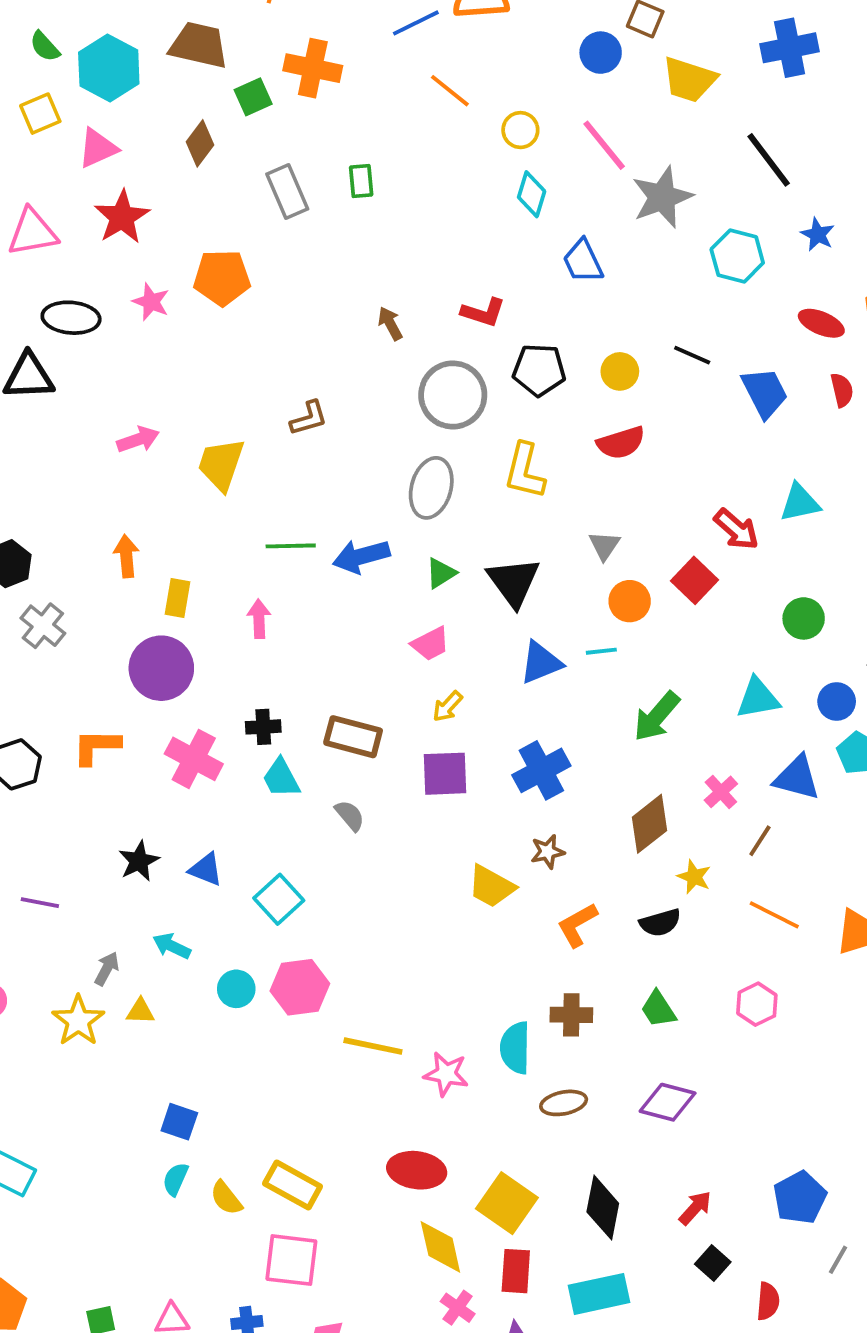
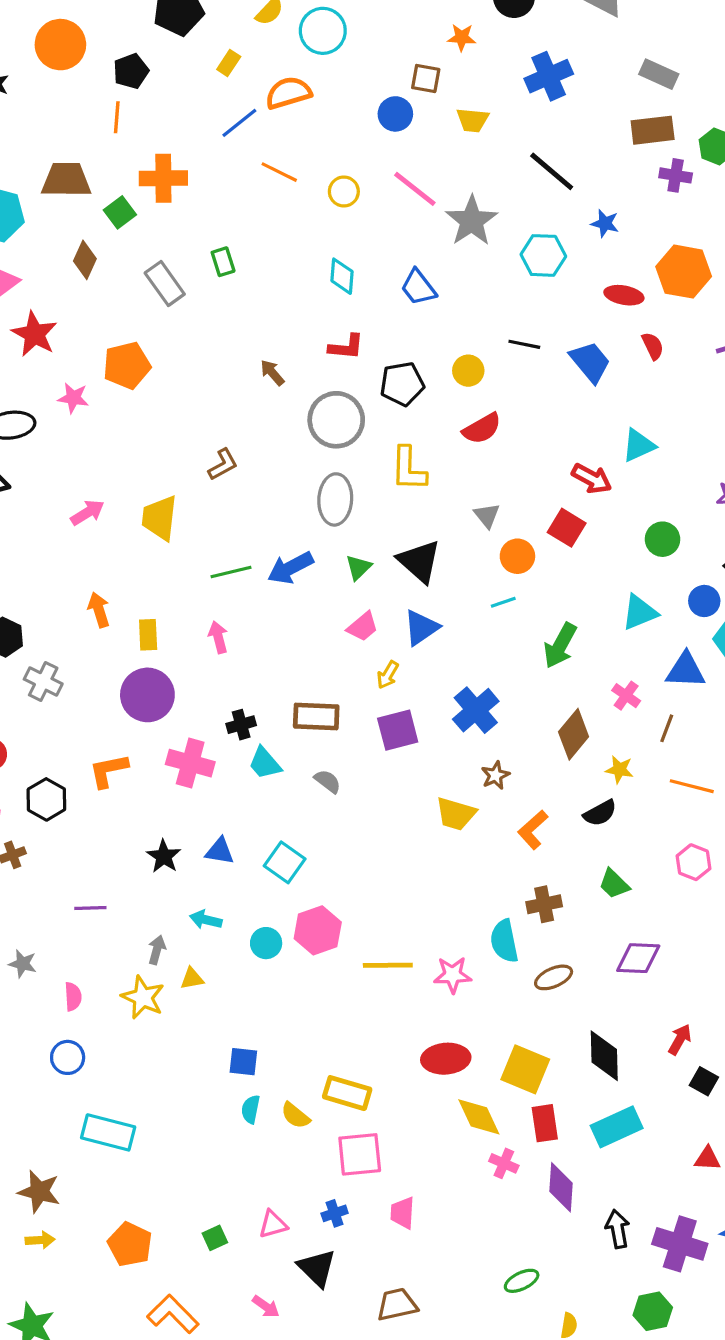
yellow trapezoid: (689, 80) -> (473, 120), size x0.7
cyan diamond: (532, 194) -> (342, 276), moved
blue triangle: (541, 663) -> (421, 628), moved

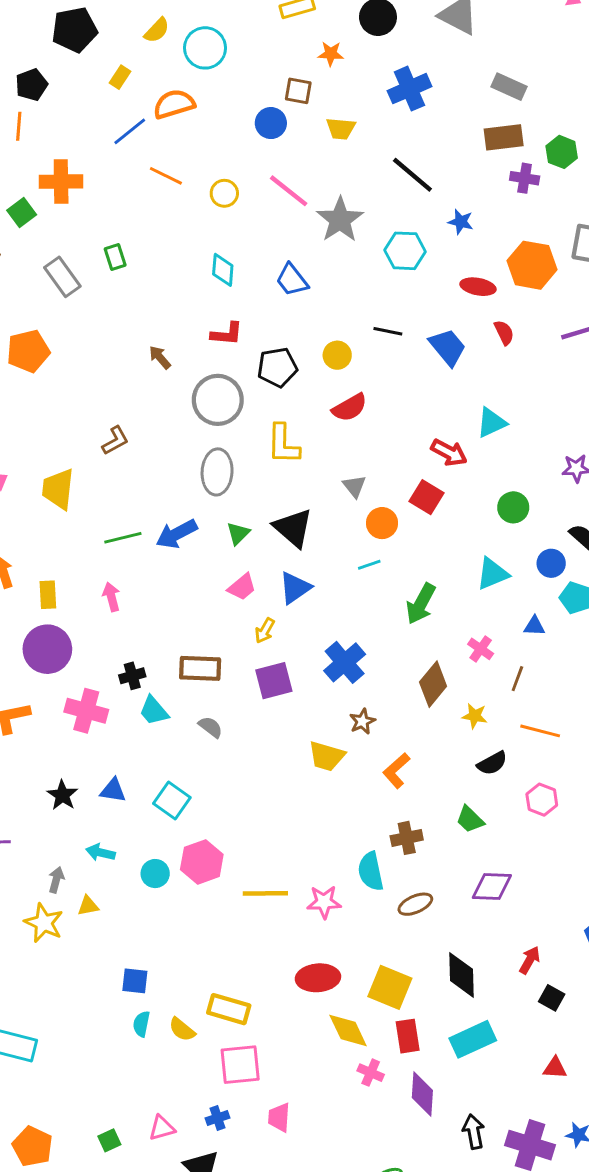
blue triangle: (686, 670) -> (534, 626), size x0.6
black semicircle: (600, 813) -> (492, 763), moved

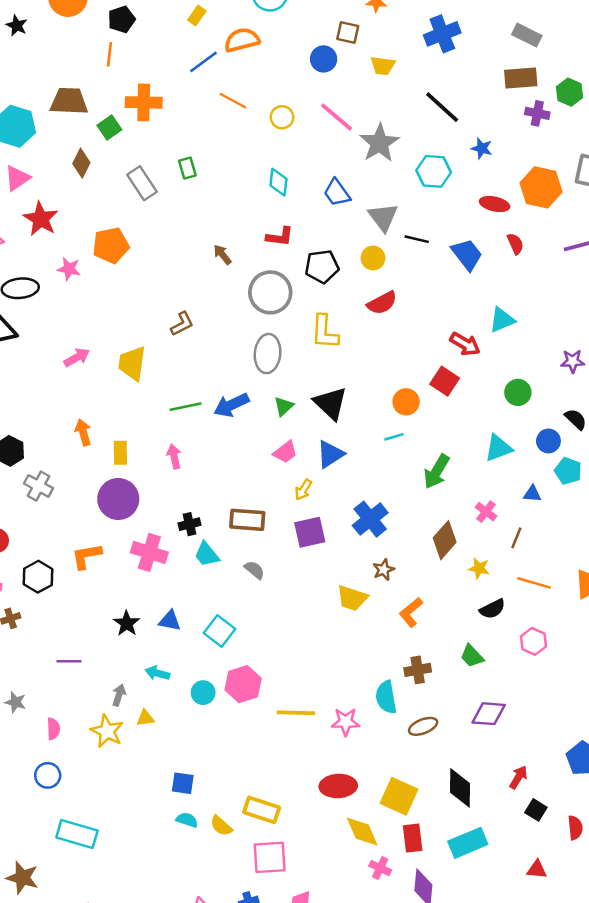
gray triangle: (354, 486) -> (383, 217), moved, size x1.5
cyan semicircle: (141, 1024) -> (187, 820), turned 95

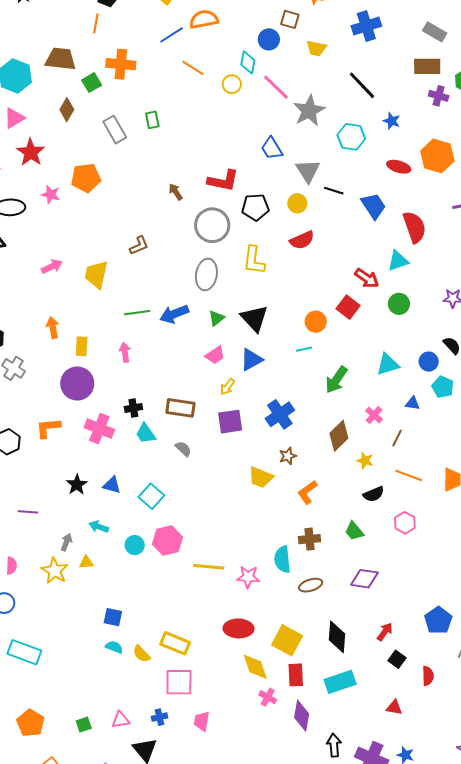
cyan diamond: (278, 182) -> (248, 62), moved
red L-shape: (280, 237) -> (223, 181), size x1.4
red semicircle: (515, 244) -> (414, 227), moved, size x1.8
green circle: (518, 392) -> (399, 304), moved

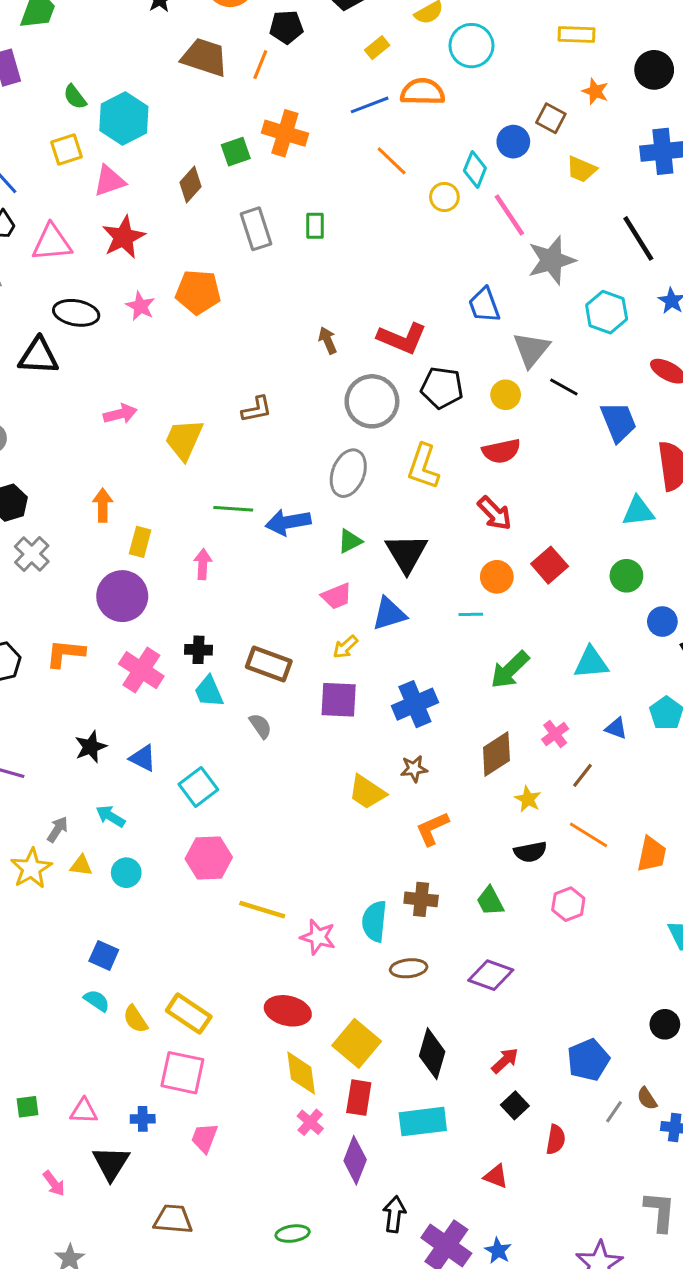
brown trapezoid: (60, 59) -> (204, 57), moved
red arrow: (367, 278) -> (495, 513), moved
blue circle: (429, 362) -> (662, 622), moved
cyan circle: (135, 545) -> (126, 873), moved

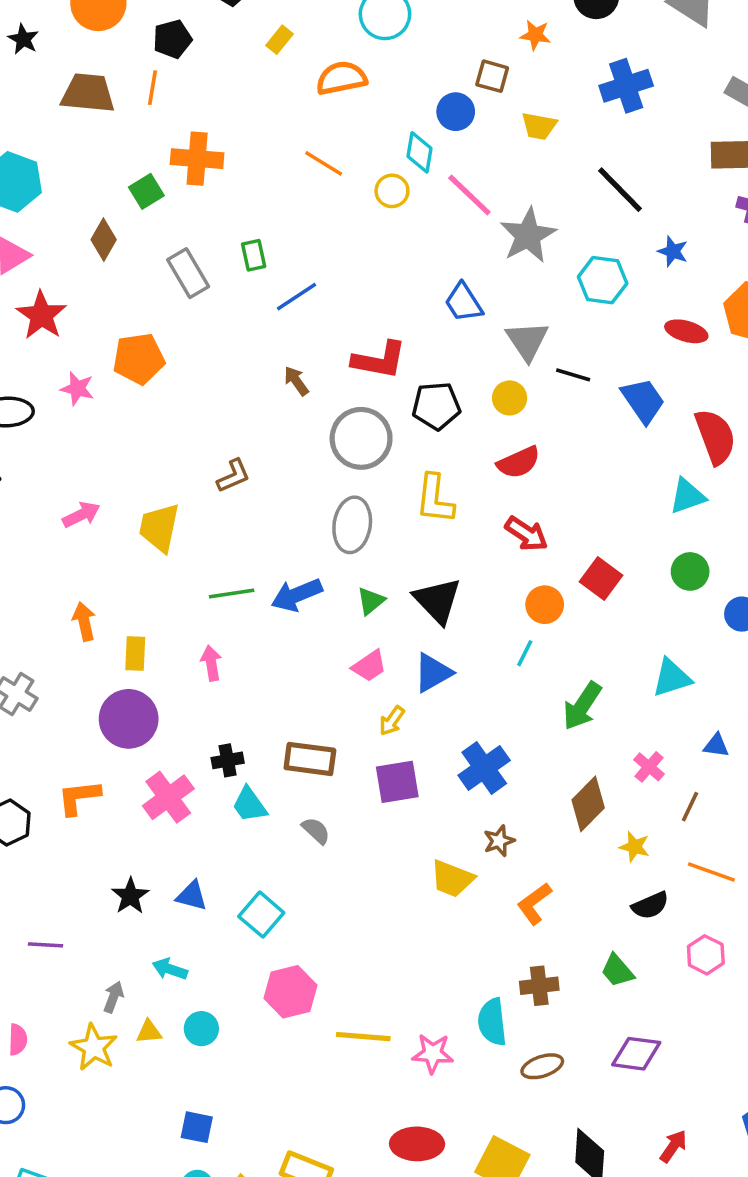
blue line: (370, 105) -> (296, 297), moved
cyan line: (471, 614) -> (525, 653), turned -50
pink cross: (141, 670) -> (168, 797), turned 33

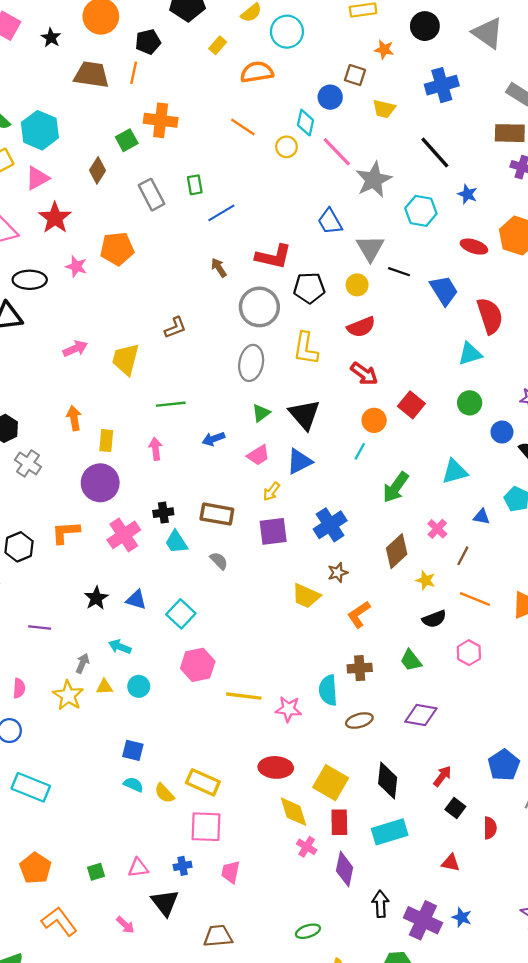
blue arrow: (297, 595) -> (214, 439), moved, size x0.7

